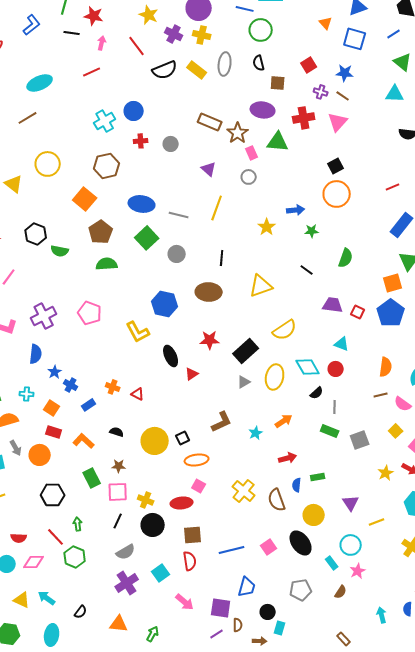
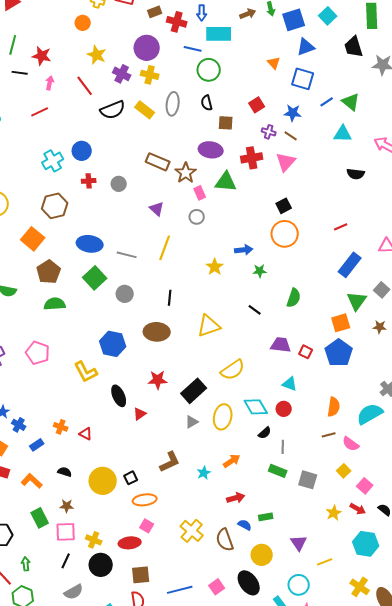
blue line: (394, 34) -> (327, 102), moved
gray square: (360, 440) -> (308, 480), turned 36
blue semicircle: (297, 485) -> (245, 525), turned 112

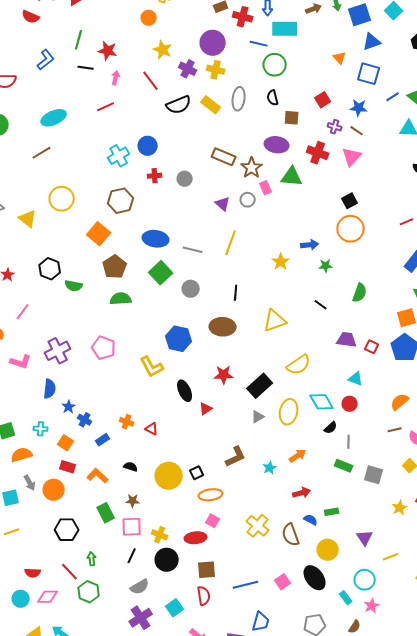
red cross: (252, 158) -> (318, 153), turned 30
gray circle: (197, 217) -> (248, 200), moved
orange semicircle: (334, 407) -> (400, 402), turned -138

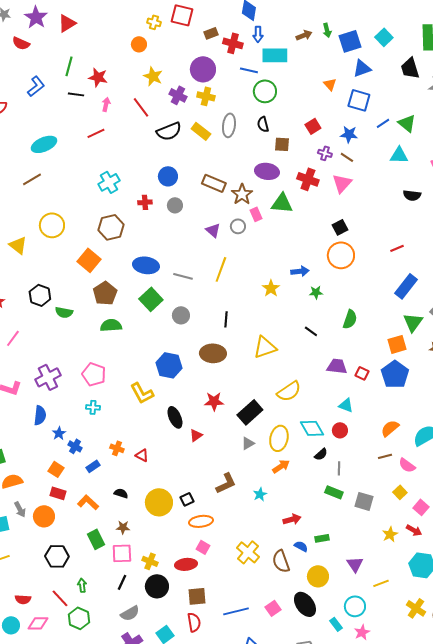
blue circle: (148, 146) -> (168, 176), moved
cyan cross: (41, 429) -> (93, 407), moved
orange arrow: (298, 456) -> (281, 466), moved

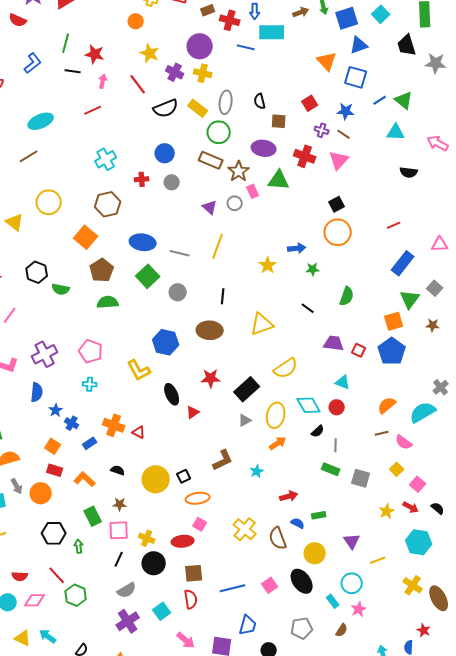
orange triangle: (330, 84) -> (327, 61), size x1.5
green circle: (265, 91) -> (219, 132), moved
orange cross: (117, 448) -> (114, 425), size x1.5
green arrow: (82, 585) -> (79, 546), moved

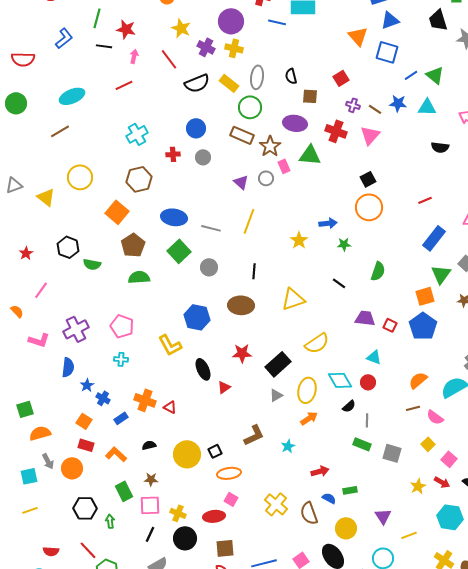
blue star: (346, 111) -> (398, 103), moved
black semicircle: (118, 470) -> (149, 445), turned -32

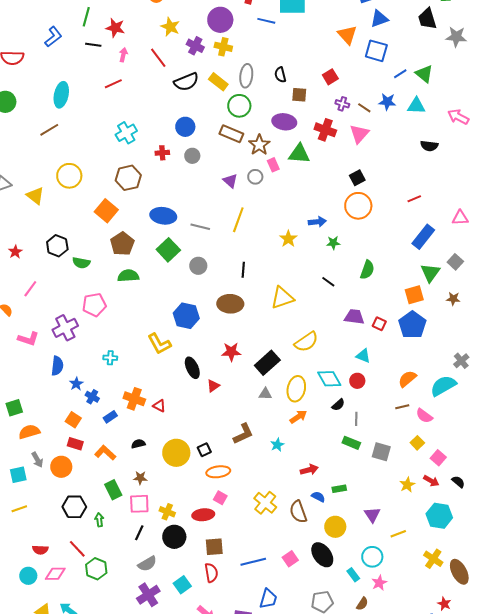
cyan ellipse: (72, 96) -> (61, 95), turned -55
pink pentagon: (122, 326) -> (94, 305), moved, turned -30
gray triangle: (276, 395) -> (265, 394), turned 32

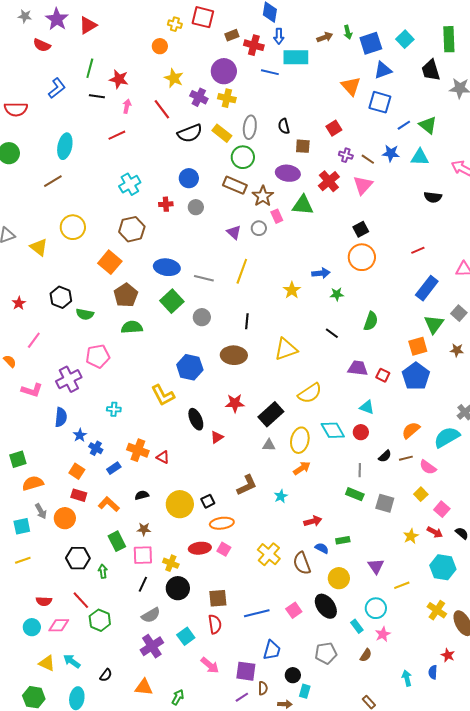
red cross: (325, 130) -> (329, 181), turned 30
black semicircle: (338, 405) -> (385, 456), moved
red ellipse: (203, 515) -> (200, 548), moved

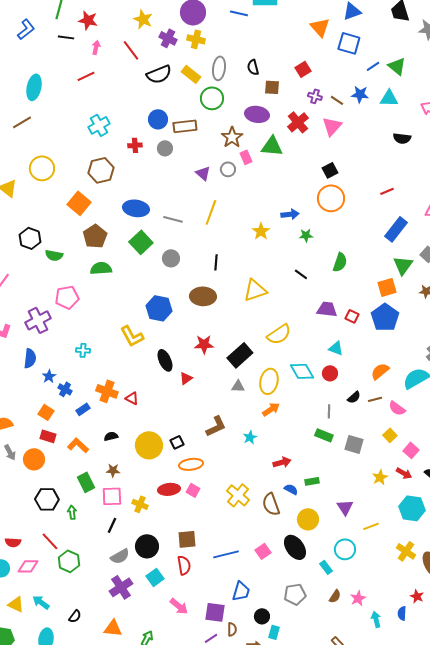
brown rectangle: (235, 185) -> (185, 126), moved, turned -30
black circle: (178, 588) -> (147, 546), moved
pink star: (383, 634) -> (358, 598), moved

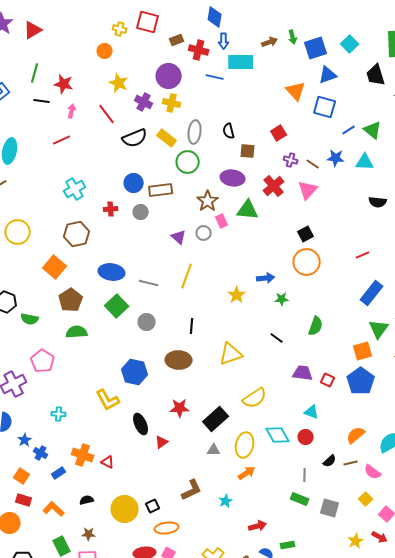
pink pentagon: (67, 297) -> (43, 361), turned -30

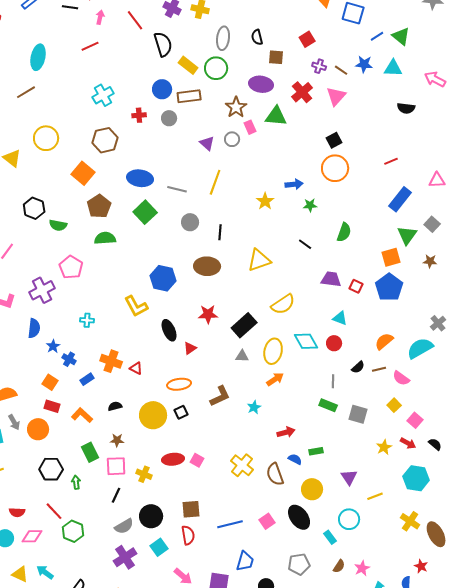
black semicircle: (135, 138) -> (163, 44), turned -85
yellow rectangle: (167, 138) -> (188, 65), moved
gray circle: (147, 322) -> (190, 222), moved
orange ellipse: (167, 528) -> (179, 384), moved

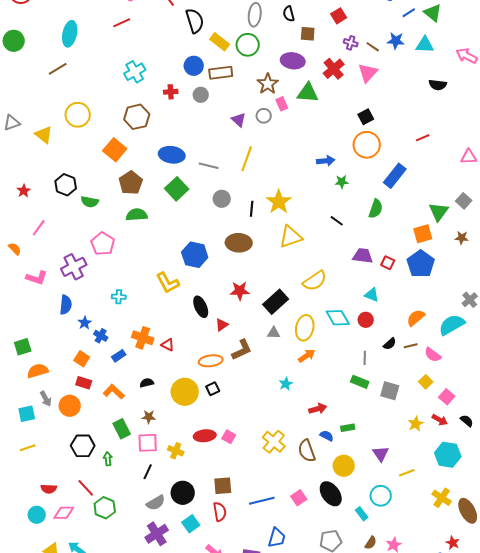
blue rectangle: (400, 199) -> (395, 176), moved
yellow star: (265, 201) -> (279, 202), moved, size x1.4
brown L-shape: (220, 396) -> (242, 350), moved

